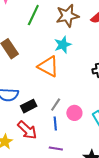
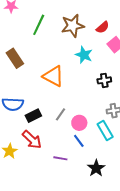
cyan star: (63, 45) -> (84, 55), moved, turned -30
blue line: (55, 124) -> (79, 141), moved, turned -32

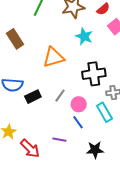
orange triangle: (53, 76) -> (53, 57), turned -45
black cross: (104, 80) -> (94, 74), moved, size x1.6
red arrow: (32, 140) -> (30, 149), moved
black star: (96, 168) -> (95, 150), turned 30

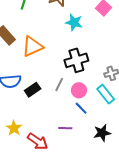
orange triangle: (53, 57) -> (33, 46), moved
black cross: (94, 74) -> (76, 60), moved

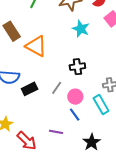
orange triangle: (33, 46) -> (36, 46), turned 45
black cross: (76, 60) -> (77, 67), size x0.7
black star: (102, 133) -> (92, 142), turned -30

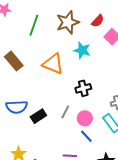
orange triangle: (36, 46) -> (53, 64), moved

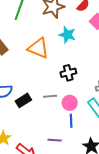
gray line: (65, 112) -> (50, 96), turned 56
blue line: (86, 136) -> (71, 121), turned 40

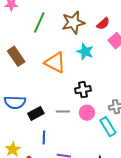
pink circle: (70, 103) -> (87, 113), moved
blue line: (71, 121) -> (44, 137), moved

